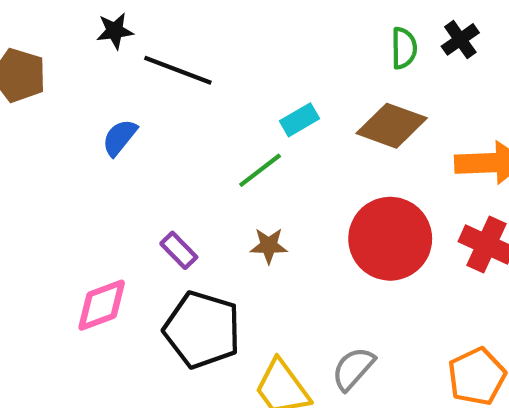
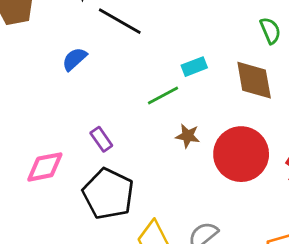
green semicircle: (404, 48) -> (270, 31), turned -32
brown diamond: (392, 126) -> (254, 80), turned 51
brown star: (269, 246) -> (188, 136), moved

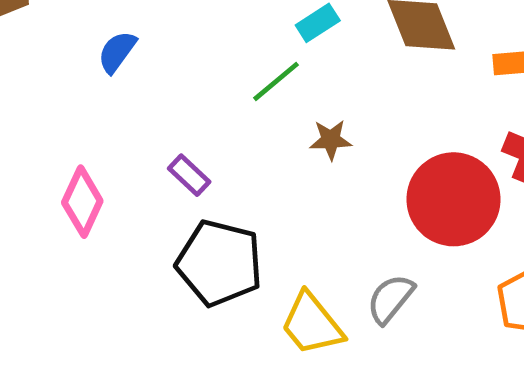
red circle: (241, 154) -> (454, 199), moved
pink diamond: (45, 167) -> (82, 202), moved, turned -42

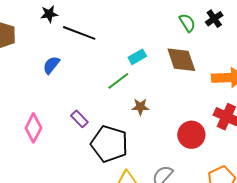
red circle: (454, 199) -> (191, 135), size x0.7
black pentagon: (219, 263) -> (109, 144), moved

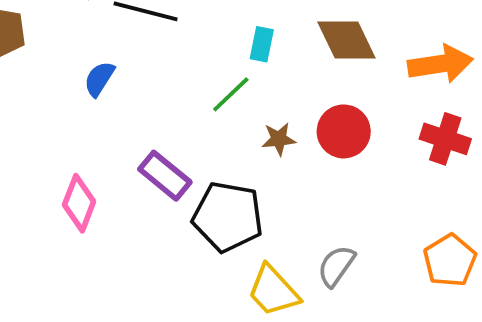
cyan rectangle: (137, 57) -> (262, 44), turned -42
purple rectangle: (79, 119) -> (165, 176), size x1.5
red circle: (191, 135) -> (344, 131), moved

